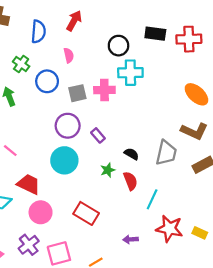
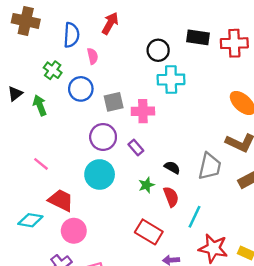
pink semicircle: (69, 55) -> (93, 56), moved
pink cross: (104, 90) -> (143, 111), moved
red rectangle: (86, 213) -> (149, 232), moved

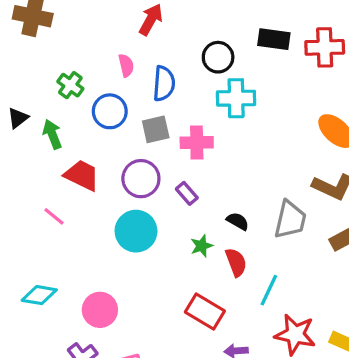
blue semicircle: (71, 35) -> (164, 83), moved
red trapezoid: (61, 200) -> (82, 175), moved

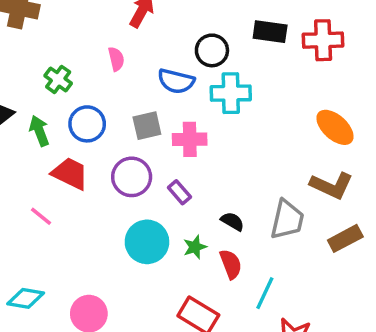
blue semicircle: (164, 83) -> (176, 81), moved, turned 100
blue circle: (110, 111) -> (87, 124), moved
cyan circle: (136, 231) -> (147, 242), moved

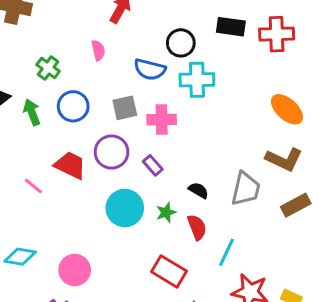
red trapezoid: (70, 173) -> (70, 165), moved

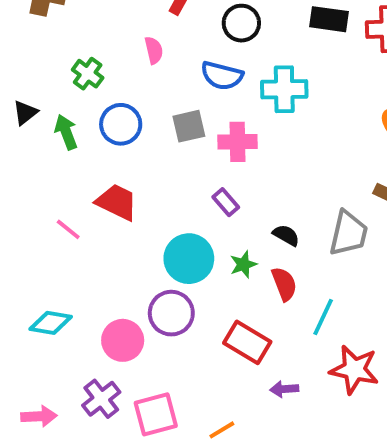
black circle: (181, 43) -> (241, 23), moved
purple circle: (111, 152) -> (171, 313), moved

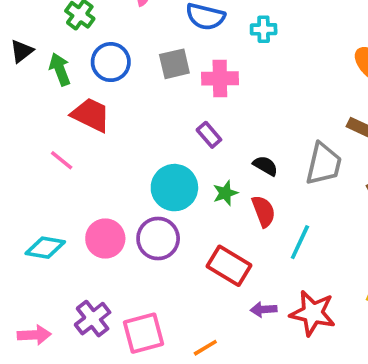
cyan cross: (284, 89) -> (264, 29), size x0.6
red trapezoid: (117, 202) -> (91, 115), moved
pink circle: (123, 340) -> (105, 239), moved
red star: (354, 370) -> (313, 313), moved

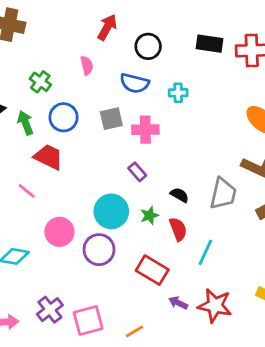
pink circle: (105, 239) -> (59, 232), moved
purple arrow: (264, 309) -> (178, 303), turned 30

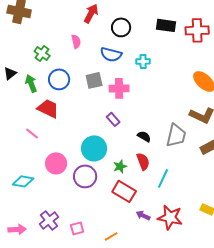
green star: (149, 215) -> (120, 166), moved
pink square: (88, 321) -> (77, 228), size x0.6

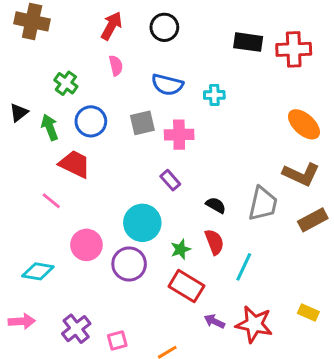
red arrow: (91, 13) -> (111, 26), moved
black circle: (121, 27) -> (164, 27), moved
pink arrow: (17, 229) -> (22, 321), moved

